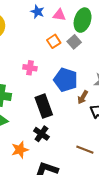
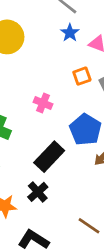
black rectangle: (44, 106) -> (49, 157), turned 50

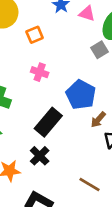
orange square: (82, 76) -> (35, 35), moved

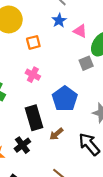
brown arrow: (98, 120) -> (56, 134), moved
black rectangle: (48, 122) -> (34, 118), turned -65

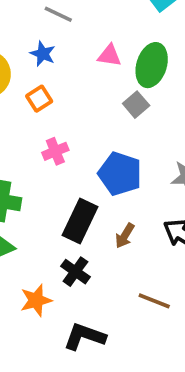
blue star: (59, 20) -> (43, 54), moved
pink cross: (33, 75) -> (55, 151), turned -32
black rectangle: (34, 118) -> (80, 221), turned 60

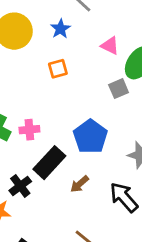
orange square: (39, 99) -> (58, 69), moved
pink cross: (55, 151) -> (29, 130), moved
black cross: (75, 272) -> (20, 186), moved

